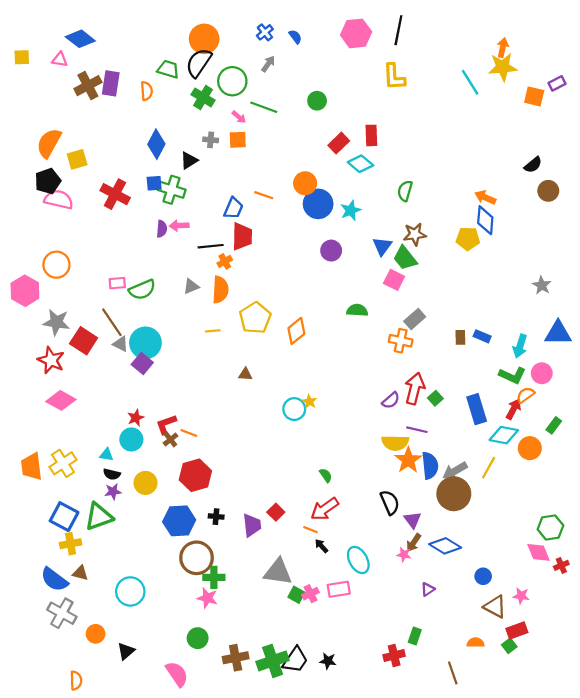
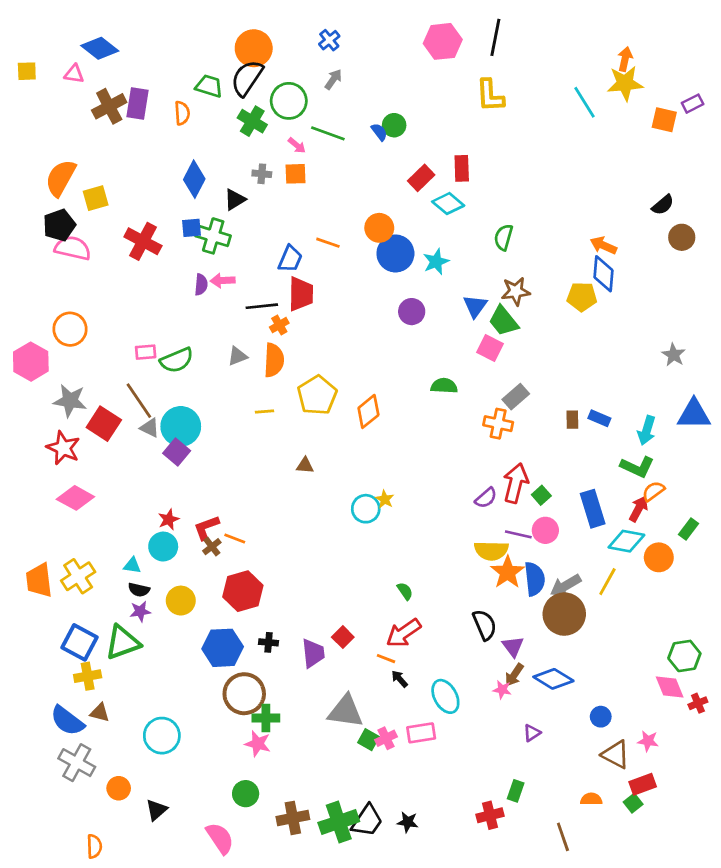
blue semicircle: (295, 37) -> (379, 132), moved
pink circle: (542, 373) -> (545, 530), moved

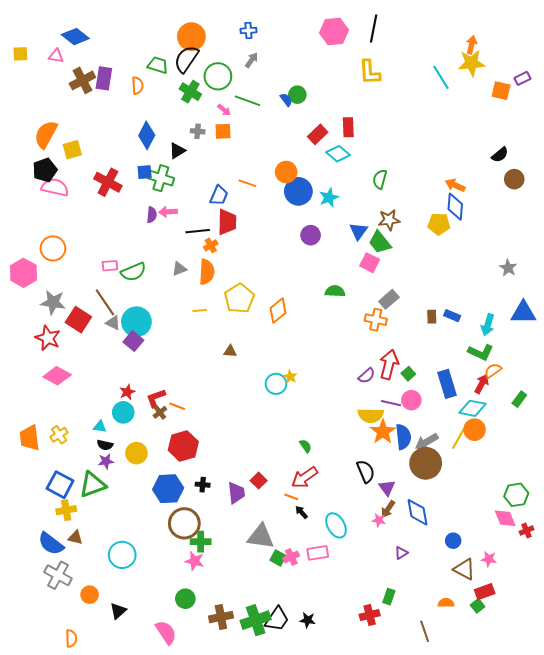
blue cross: (329, 40) -> (248, 30), turned 35
orange circle: (659, 557) -> (475, 430), moved
yellow cross: (78, 576) -> (59, 435), size x0.7
blue diamond: (553, 679) -> (418, 512), turned 48

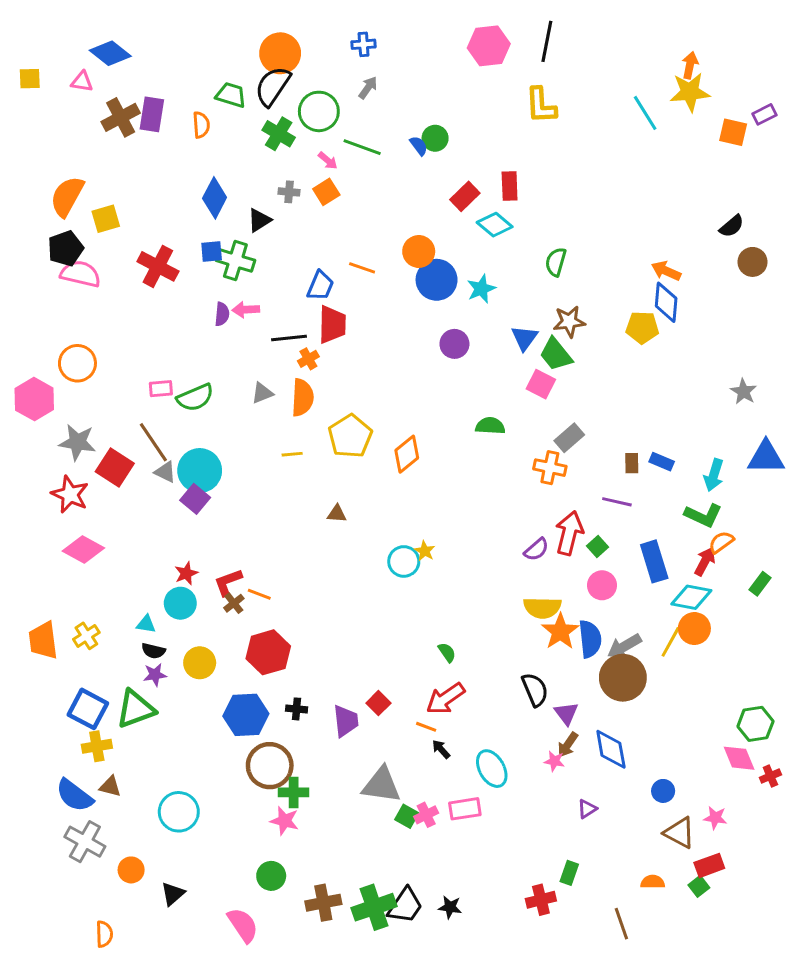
orange square: (223, 131) -> (326, 192), turned -30
purple line: (391, 403) -> (617, 502), moved

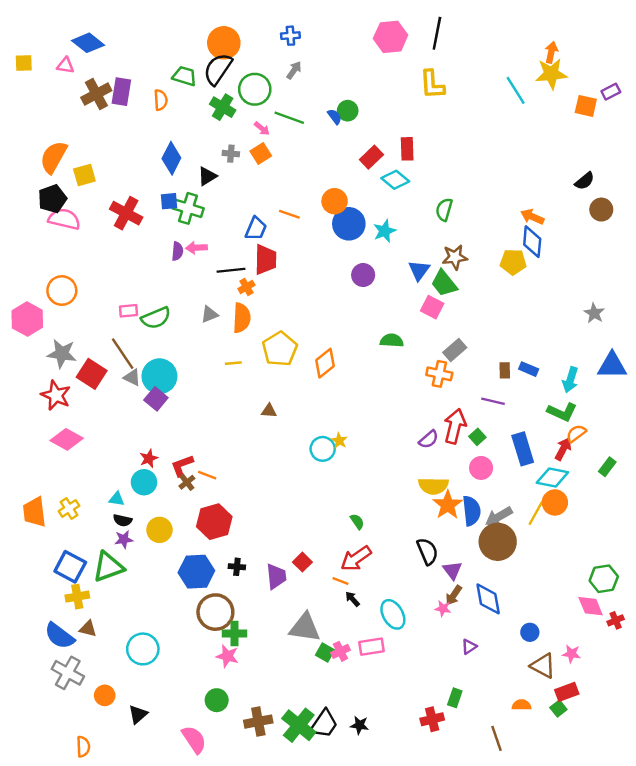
green cross: (374, 907) -> (299, 725), turned -32

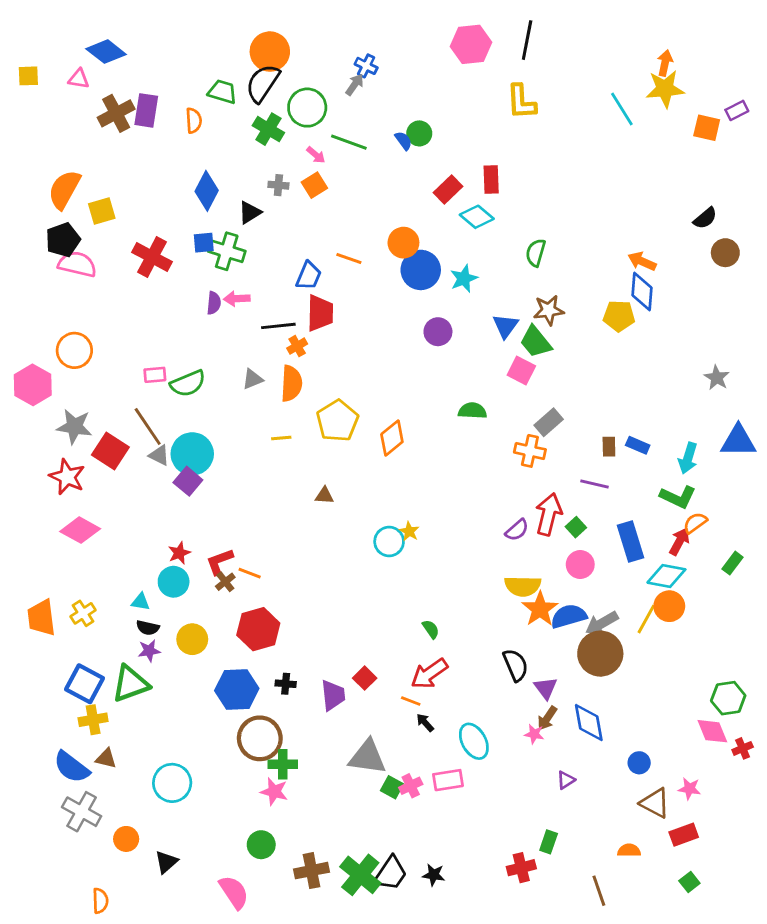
blue cross: (290, 36) -> (366, 66), moved, turned 30
blue semicircle: (471, 511) -> (569, 616), turned -100
green square: (558, 709) -> (689, 882), moved

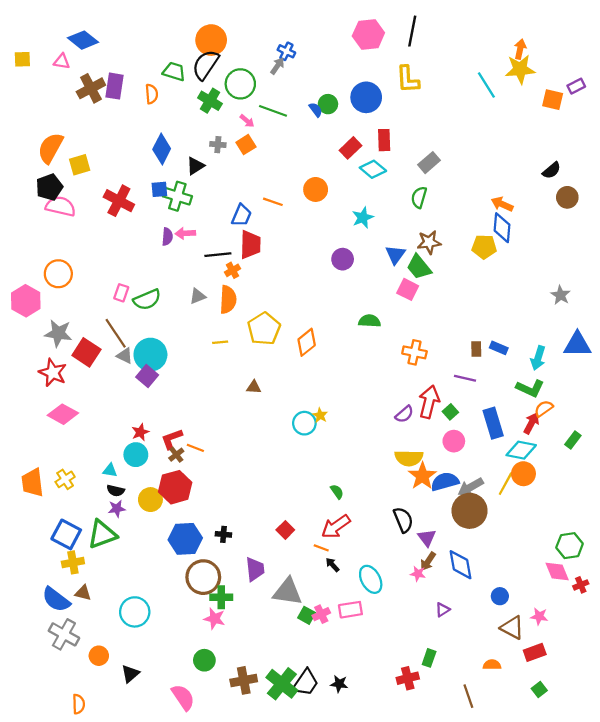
blue circle: (421, 270) -> (366, 97), moved
pink rectangle: (155, 375) -> (121, 293), turned -66
gray rectangle: (549, 422) -> (429, 163), moved
red hexagon: (258, 629) -> (175, 487), moved
purple trapezoid: (333, 695) -> (255, 569), moved

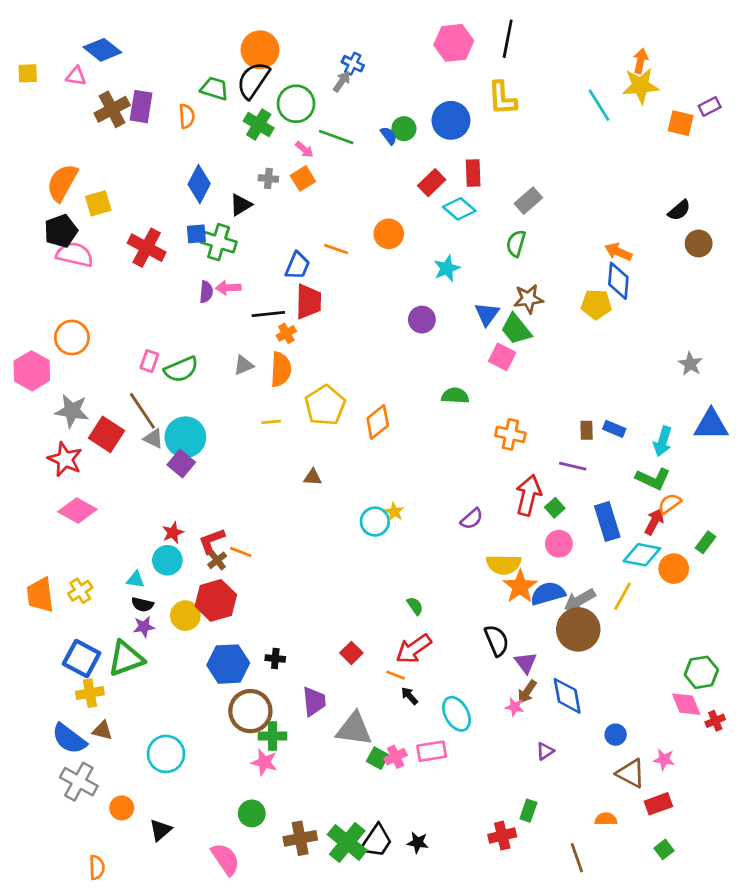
purple semicircle: (404, 414) -> (472, 519), moved
orange circle: (523, 474) -> (674, 569), moved

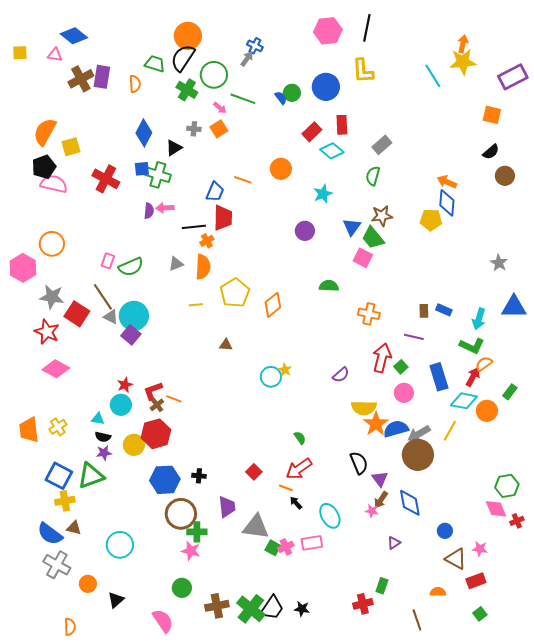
purple rectangle: (710, 107) -> (513, 77), size x1.8
orange square: (681, 123) -> (492, 115), moved

